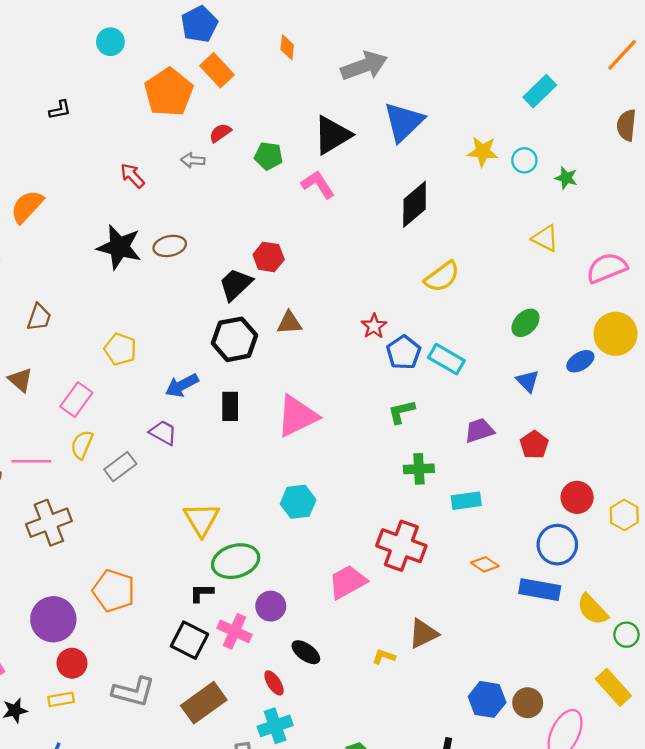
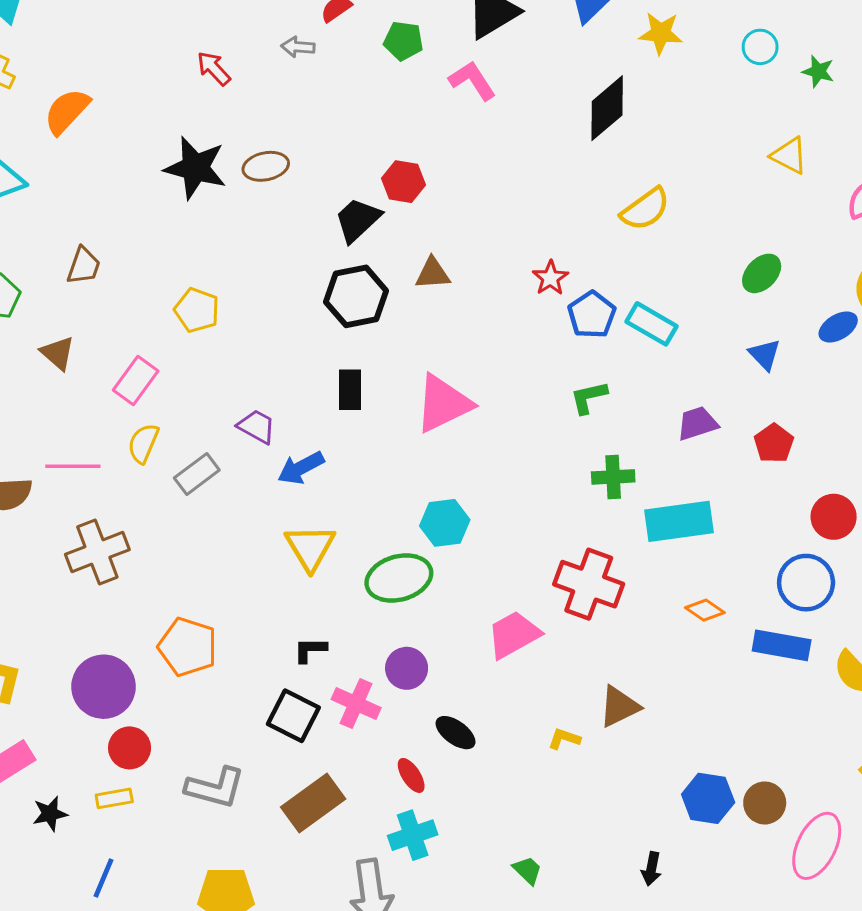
yellow star: (483, 152) -> (661, 33), moved
blue arrow: (182, 385) -> (301, 468), moved
cyan rectangle: (466, 501) -> (679, 521), size x1.6
green ellipse: (236, 561) -> (399, 578), moved

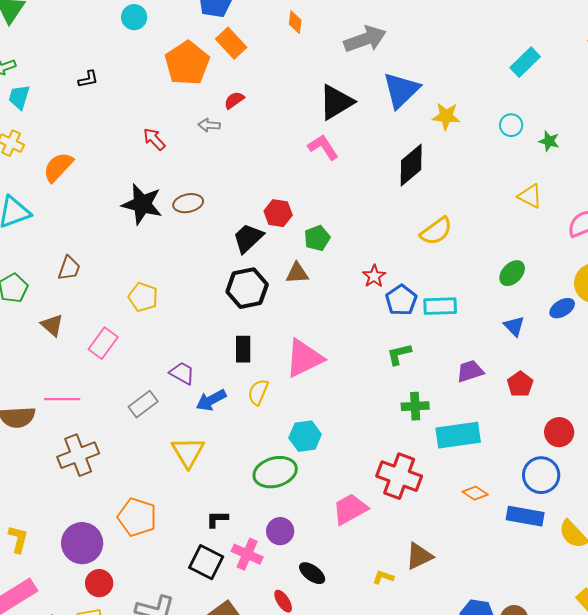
green pentagon: (403, 41) -> (317, 238), moved, turned -30
cyan rectangle: (651, 324) -> (440, 306), turned -32
yellow semicircle: (143, 443) -> (258, 392), moved
yellow triangle: (310, 547) -> (188, 452), moved

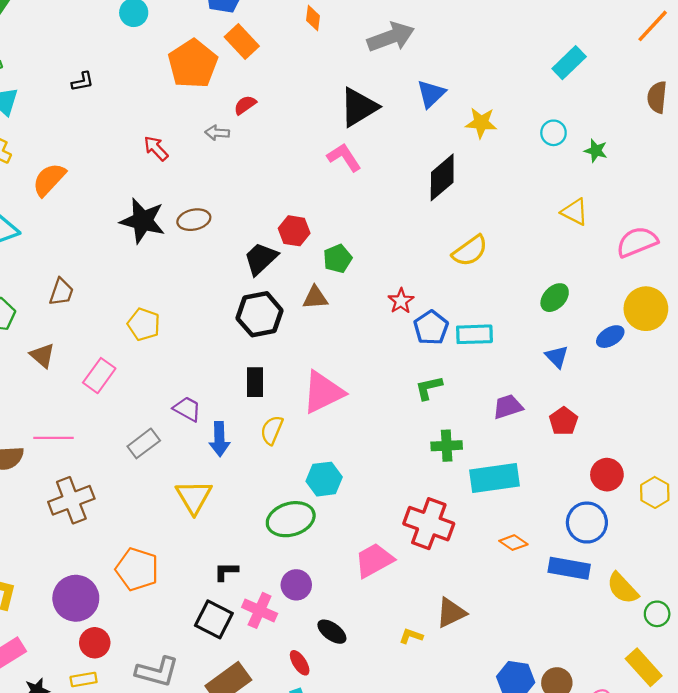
blue triangle: (401, 90) -> (431, 94), size x0.7
blue arrow: (211, 400) -> (219, 439), turned -64

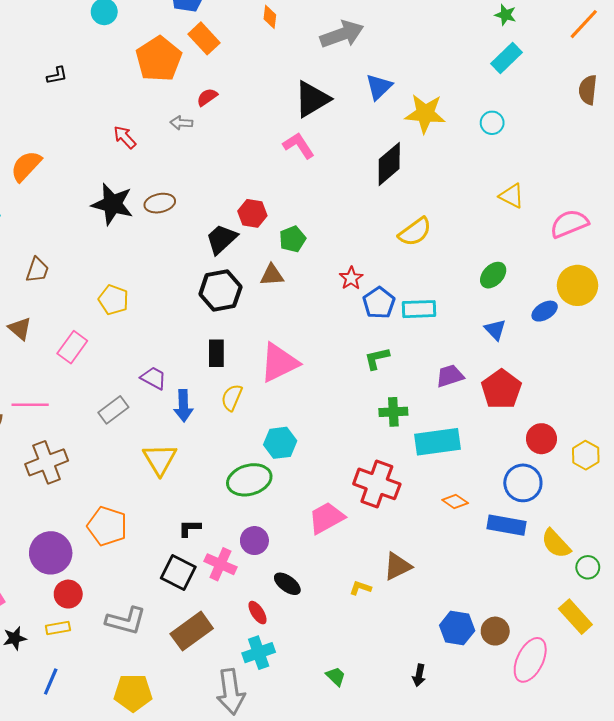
yellow star: (481, 123) -> (425, 114), size x1.4
green star: (596, 151) -> (505, 15), moved
red pentagon: (564, 421) -> (501, 389), size x1.5

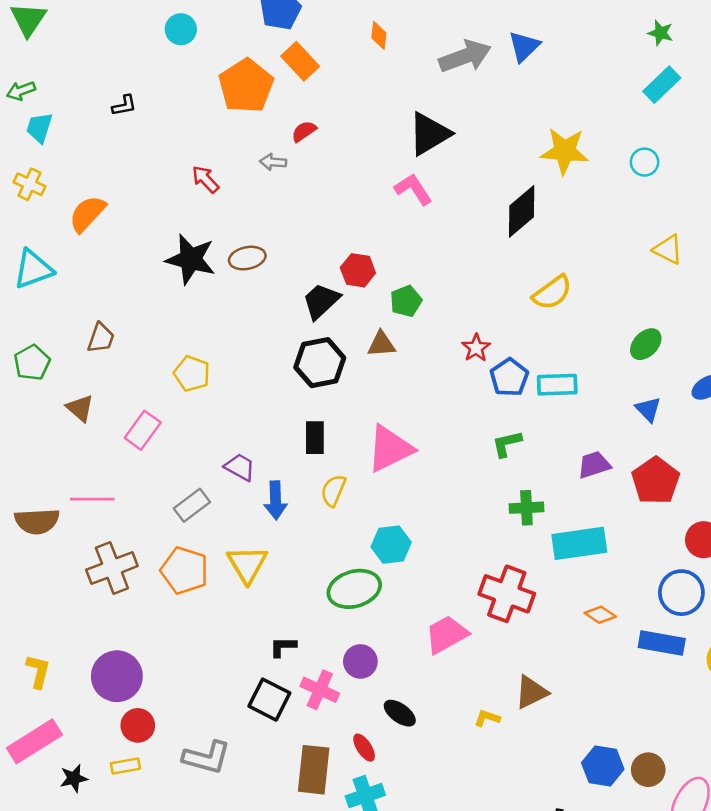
blue triangle: (379, 87) -> (524, 46), moved
orange pentagon: (107, 526) -> (185, 570), moved
brown rectangle: (192, 631) -> (314, 770), moved, turned -48

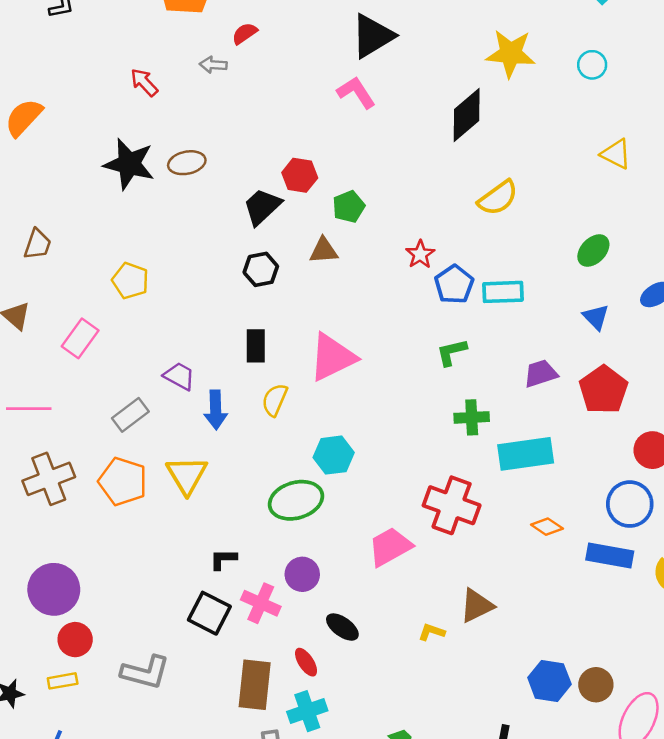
black hexagon: (320, 363) -> (261, 269), size x0.7

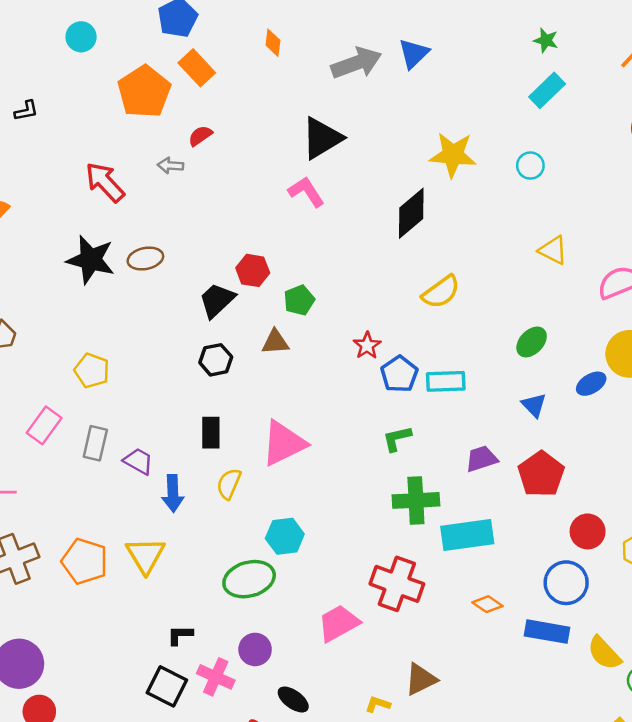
red arrow: (144, 82) -> (105, 182), size x1.5
gray rectangle: (130, 415) -> (95, 443), moved, turned -40
green cross: (472, 417) -> (416, 500), size x1.4

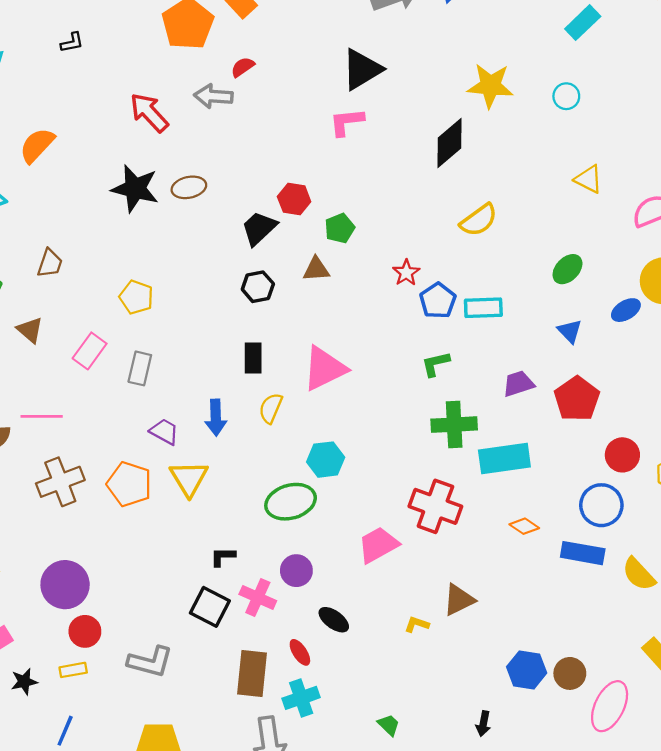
gray arrow: (170, 166) -> (213, 96), size x1.5
pink L-shape: (306, 192) -> (347, 122), turned -63
purple trapezoid: (138, 461) -> (164, 432), moved

